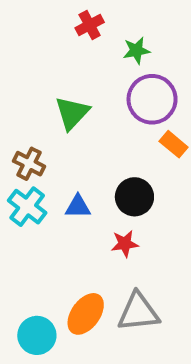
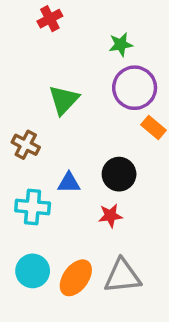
red cross: (90, 25) -> (50, 19), moved
cyan cross: (27, 207) -> (33, 207), moved, turned -32
cyan circle: (37, 335) -> (33, 271), moved

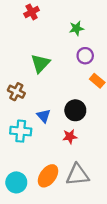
purple circle: (135, 88) -> (85, 56), size x0.6
blue triangle: (69, 183) -> (44, 116), turned 48
cyan circle: (33, 271) -> (16, 182), moved

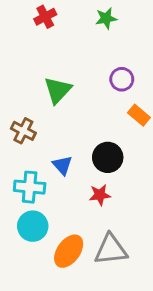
green star: (76, 28) -> (106, 18), moved
cyan circle: (16, 182) -> (33, 226), moved

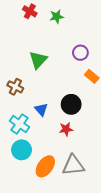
red cross: (45, 17) -> (30, 11), turned -32
green star: (106, 18) -> (57, 17), moved
cyan cross: (30, 187) -> (19, 124), turned 30

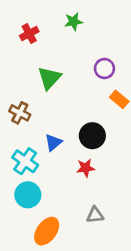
red cross: (30, 11) -> (29, 34), moved, turned 32
blue triangle: (41, 110) -> (53, 142), turned 32
gray triangle: (73, 165) -> (95, 215), size x0.6
orange ellipse: (45, 166) -> (47, 231), moved

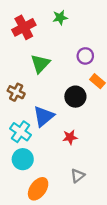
red cross: (29, 34) -> (24, 27), size x1.5
black circle: (92, 136) -> (75, 97), moved
blue triangle: (53, 142) -> (44, 116), size x1.5
gray triangle: (95, 215) -> (78, 176), turned -32

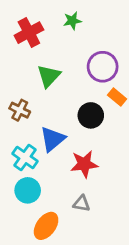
purple circle: (85, 56) -> (103, 67), size x1.5
red star: (70, 137) -> (84, 164), size x1.5
gray triangle: (78, 176) -> (82, 204), moved, turned 48

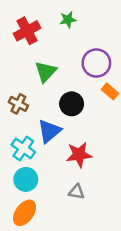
black circle: (91, 115) -> (72, 104), moved
orange ellipse: (46, 226) -> (25, 213), moved

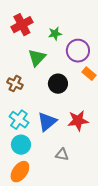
green star: (68, 20) -> (55, 34), moved
blue triangle: (49, 131) -> (47, 122), moved
red star: (79, 155) -> (78, 121), moved

